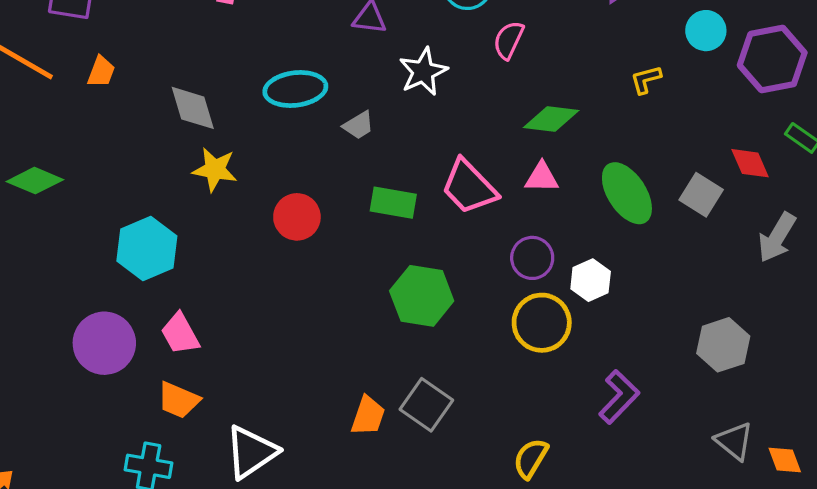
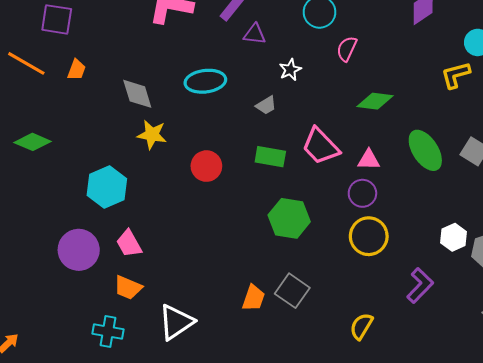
white star: (423, 72) -> (290, 70), size x0.7
yellow L-shape: (646, 80) -> (456, 75), moved, size x1.4
gray trapezoid: (359, 125) -> (266, 105), moved
pink triangle: (542, 177) -> (369, 160), moved
white hexagon: (591, 280) -> (454, 237), moved

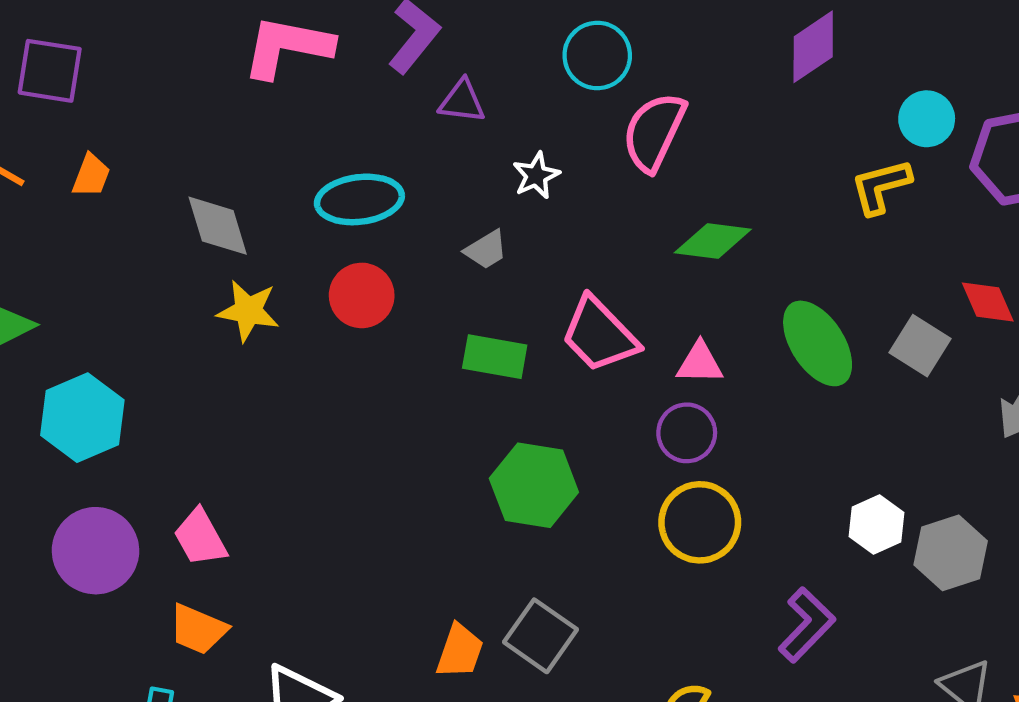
pink semicircle: (347, 49) -> (654, 132), size x1.5
red circle: (206, 166) -> (362, 295), moved
cyan hexagon: (107, 187) -> (82, 418), moved

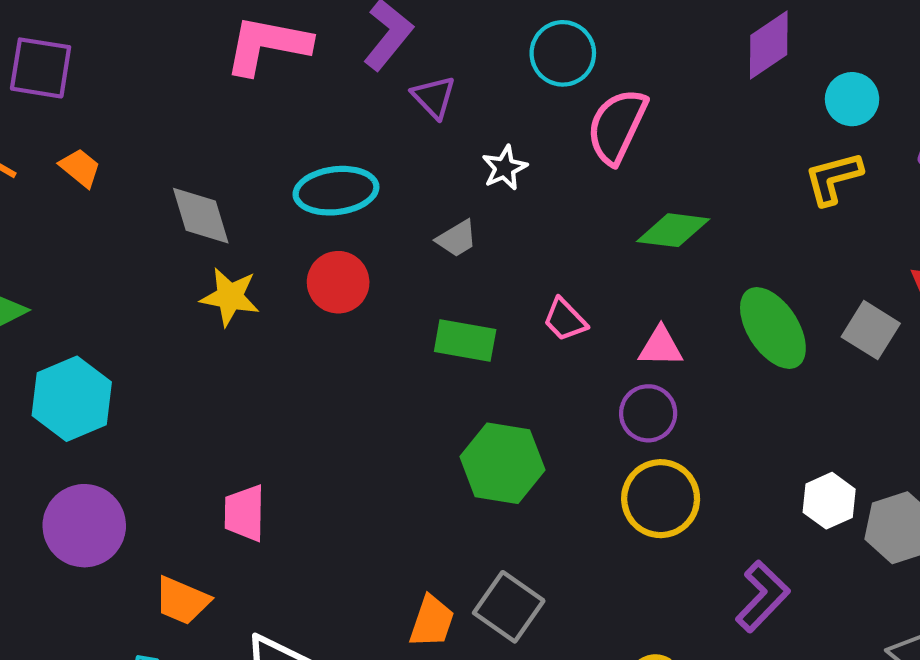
purple triangle: (462, 101) -> (434, 97), turned 39
cyan circle: (927, 119) -> (852, 99), moved
orange trapezoid: (91, 175) -> (80, 168), turned -72
pink trapezoid: (599, 335) -> (565, 320), size x0.6
pink trapezoid: (200, 538) -> (244, 513), moved, turned 30

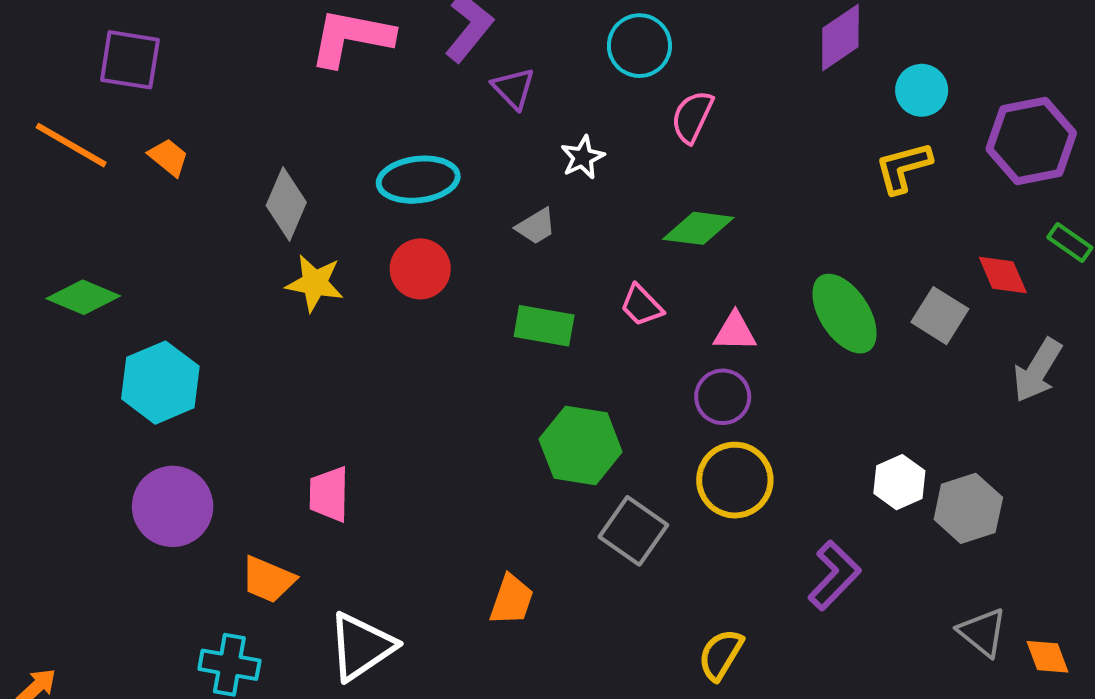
pink semicircle: (617, 126) -> (692, 117), size x0.7
gray diamond: (201, 216) -> (286, 204), turned 40
green diamond: (673, 230) -> (698, 228), moved
gray square: (509, 607) -> (633, 531), moved

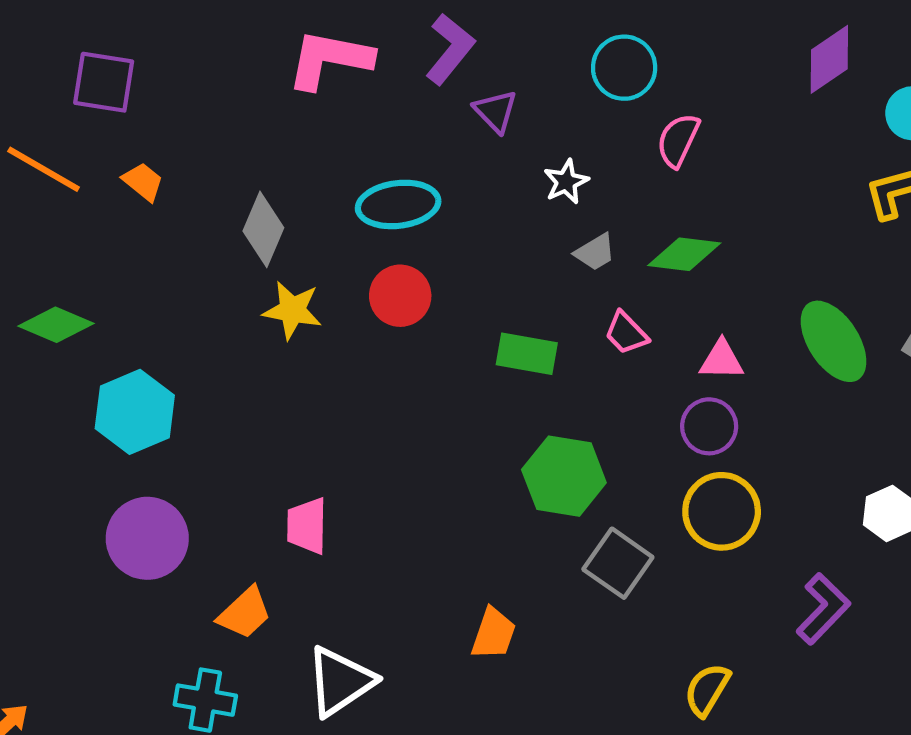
gray trapezoid: (536, 226) -> (595, 252), moved
orange trapezoid: (268, 579) -> (245, 613), turned -66

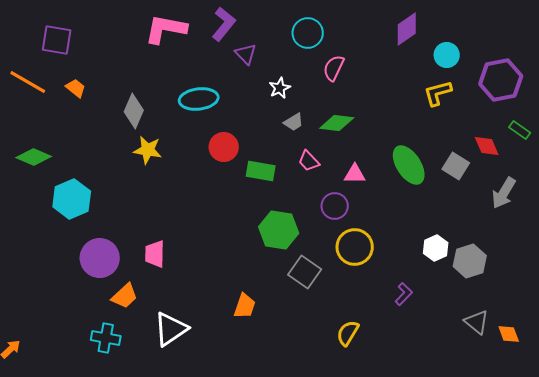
red circle: (400, 296) -> (224, 147), moved
purple circle: (709, 426) -> (335, 206), moved
purple circle: (147, 538) -> (100, 258), moved
purple L-shape: (823, 609) -> (404, 294), size x0.7

